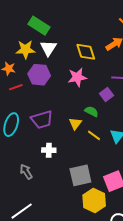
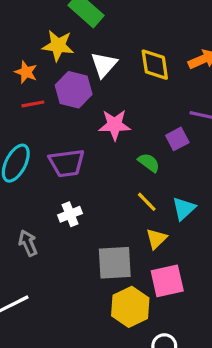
white triangle: (48, 48) -> (104, 65), moved
pink star: (77, 77) -> (115, 125), moved
yellow triangle: (75, 124) -> (156, 239), moved
white cross: (49, 150) -> (70, 214), turned -32

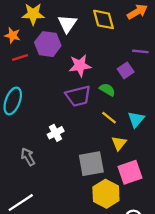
purple trapezoid: (67, 163) -> (78, 96), moved

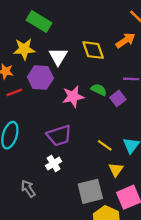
green semicircle: (107, 90) -> (99, 90), moved
purple trapezoid: (78, 96) -> (59, 136), moved

